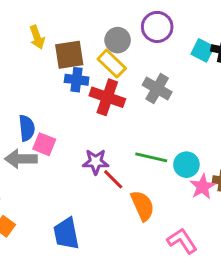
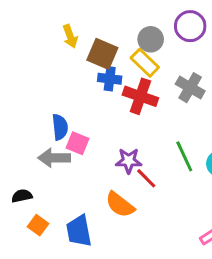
brown square: (69, 55) -> (102, 54), turned 32
green line: (151, 157) -> (184, 156), turned 52
orange semicircle: (142, 206) -> (120, 205), moved, turned 152
blue trapezoid: (66, 234) -> (79, 231), moved

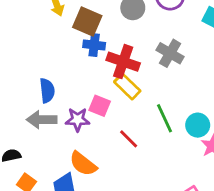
yellow rectangle: (145, 63) -> (127, 86), moved
pink square: (77, 143) -> (100, 106), moved
purple star: (129, 161) -> (78, 120), moved
orange semicircle: (120, 205) -> (83, 164), moved

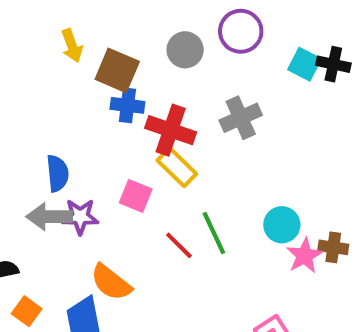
gray cross: (170, 53) -> (241, 118), turned 36
green line: (165, 118) -> (214, 233), moved
purple star: (78, 120) -> (80, 217), moved

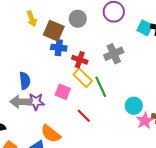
gray circle: (185, 50) -> (78, 19), moved
red cross: (171, 130) -> (80, 60), size x0.7
green line: (214, 233) -> (101, 87), moved

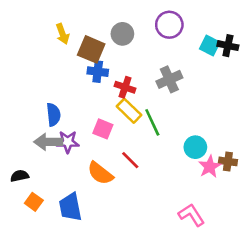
orange semicircle: (51, 134) -> (100, 173), moved

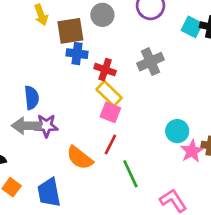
brown square: (91, 49) -> (70, 31), turned -32
green line: (152, 122) -> (130, 174), moved
pink square: (103, 129) -> (110, 112), moved
red line: (130, 160) -> (110, 144), turned 72

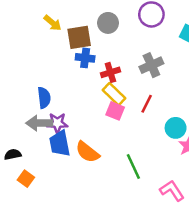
yellow arrow: (41, 15) -> (52, 23), turned -30
red cross: (105, 70) -> (110, 72), turned -36
red line: (110, 144) -> (147, 104), moved
blue trapezoid: (49, 193) -> (60, 144), moved

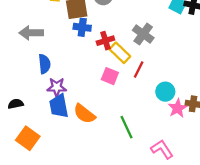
gray cross: (151, 65) -> (143, 34), turned -30
yellow rectangle: (114, 94) -> (120, 53), moved
gray arrow: (39, 123) -> (31, 33), moved
black semicircle: (13, 154) -> (16, 104), moved
orange square: (26, 179) -> (28, 138), size x1.5

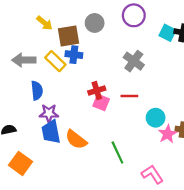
red cross: (105, 41) -> (97, 90), moved
yellow rectangle: (120, 53) -> (55, 61), moved
red line: (139, 69) -> (129, 96), turned 63

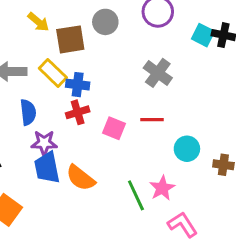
blue cross: (74, 55) -> (78, 85), moved
red cross: (97, 90) -> (78, 112), moved
pink star: (168, 134) -> (162, 188), moved

